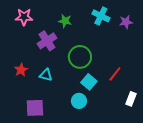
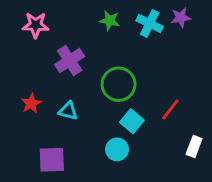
green star: (65, 21) -> (110, 21), moved
purple star: (126, 22) -> (181, 18), moved

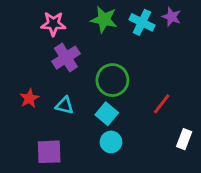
purple star: (181, 18) -> (172, 17), turned 30
green star: (110, 21) -> (104, 20), size x1.4
pink star: (36, 25) -> (53, 24), moved
cyan square: (132, 121) -> (107, 114), moved

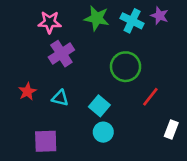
green circle: (112, 80) -> (126, 67), moved

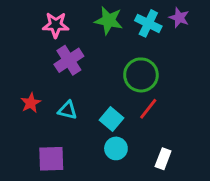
red line: (150, 97) -> (148, 109), moved
white rectangle: (171, 129) -> (163, 159), moved

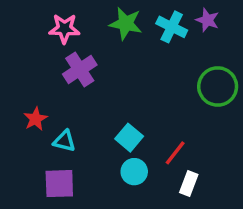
green circle: (141, 75) -> (218, 86), moved
red line: (148, 109) -> (175, 153), moved
cyan triangle: (67, 110) -> (64, 141), moved

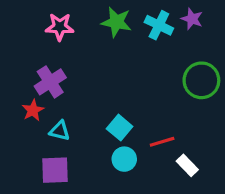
purple cross: (80, 69) -> (50, 82), moved
red line: (175, 153) -> (162, 142), turned 35
white rectangle: (189, 184) -> (187, 165), moved, turned -65

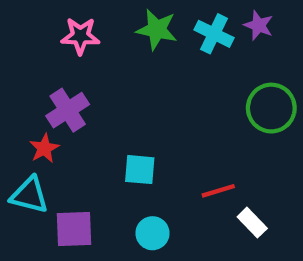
cyan square: (120, 128) -> (140, 170), moved, turned -35
cyan triangle: (60, 131) -> (29, 195), moved, size x1.4
cyan circle: (124, 159) -> (152, 233), moved

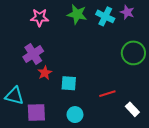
red star: (44, 148) -> (45, 73), moved
white rectangle: (252, 223) -> (132, 109), moved

